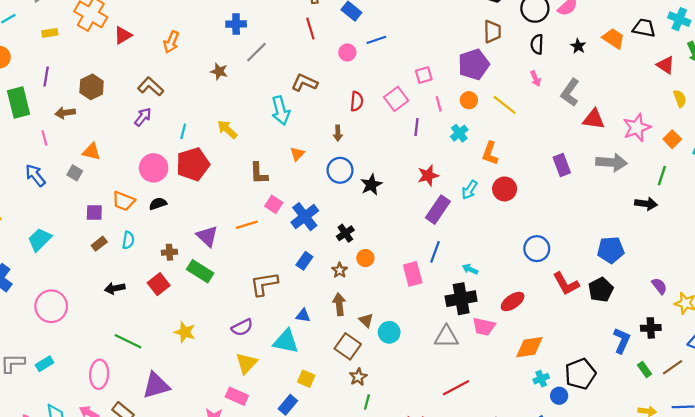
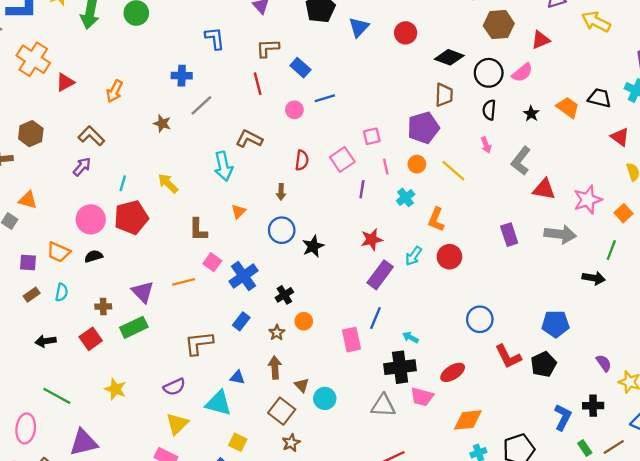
green rectangle: (200, 271) -> (134, 327), turned -60

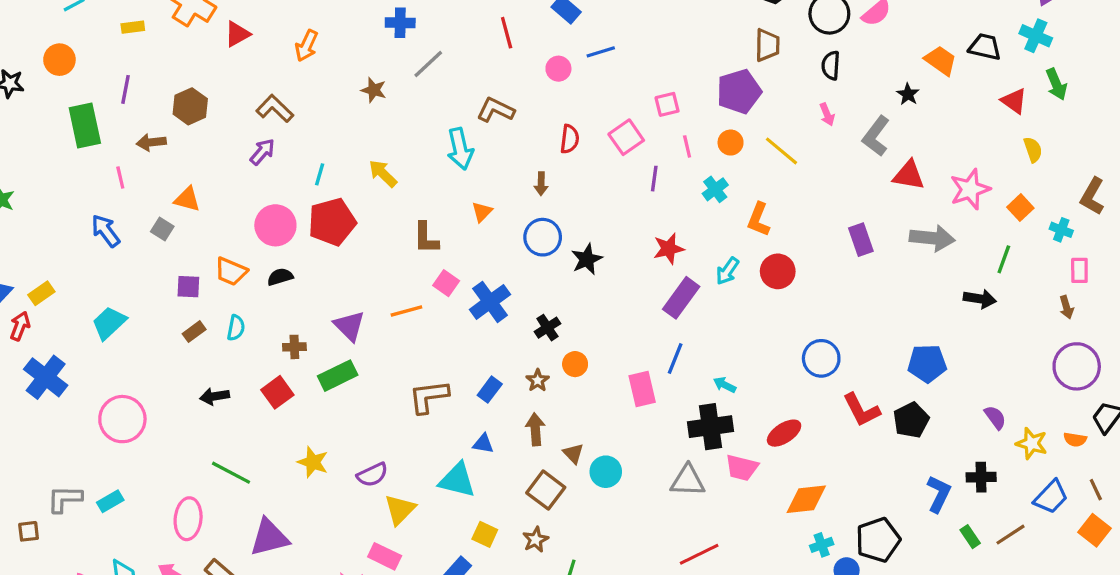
black star: (531, 114) -> (908, 94), moved
blue rectangle: (241, 321) -> (490, 390), moved
purple semicircle: (174, 387) -> (372, 475), moved
brown star: (291, 443) -> (536, 540), moved

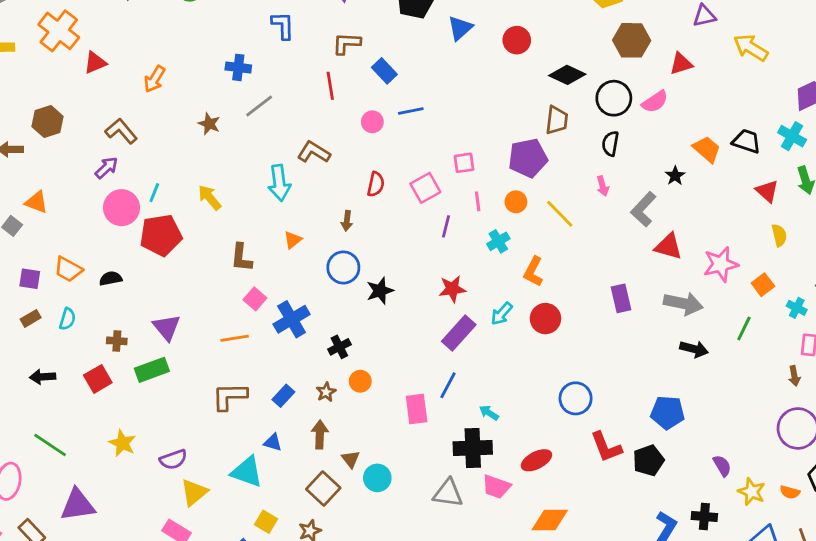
pink circle: (275, 225) -> (122, 208), moved
black arrow: (980, 299) -> (694, 349), moved
orange line: (406, 311) -> (235, 338), moved

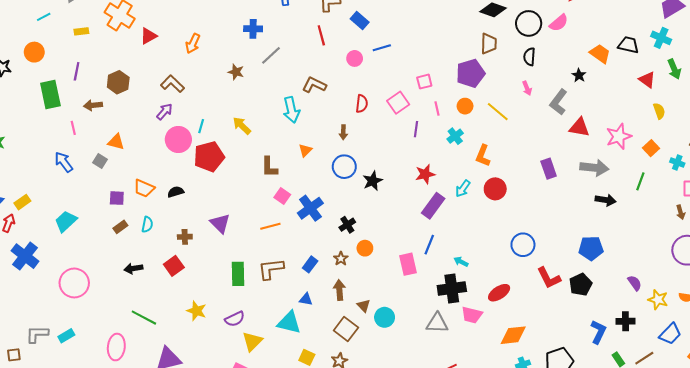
green rectangle: (152, 370) -> (238, 274), moved, turned -65

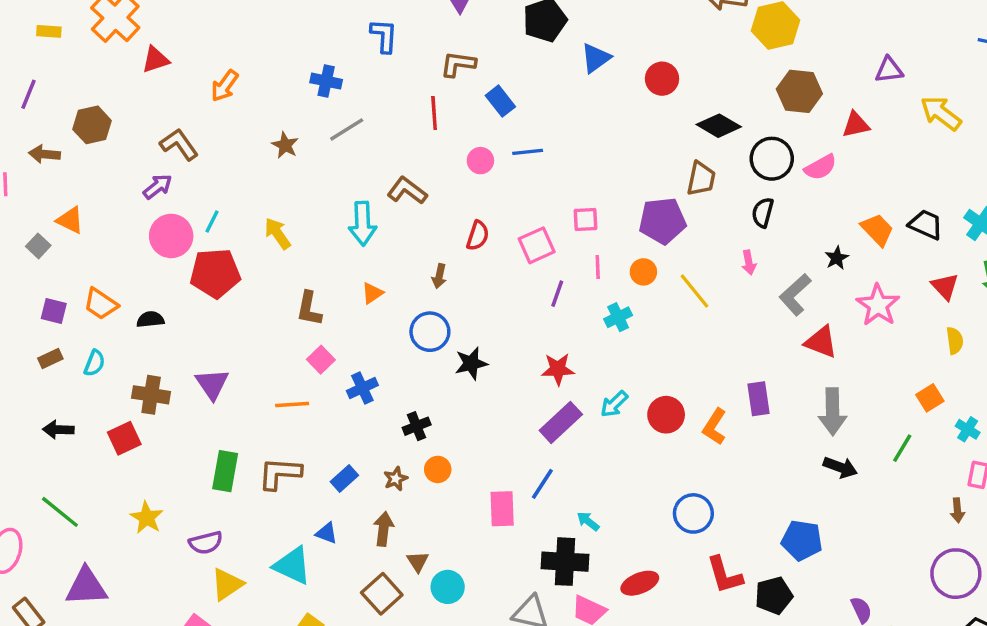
pink star: (619, 136) -> (878, 305), moved, turned -30
orange L-shape: (483, 156) -> (714, 427), moved
gray arrow: (594, 168) -> (832, 412), turned 72
blue cross: (310, 208) -> (362, 388), size x0.7
brown cross: (185, 237) -> (151, 395), size x1.5

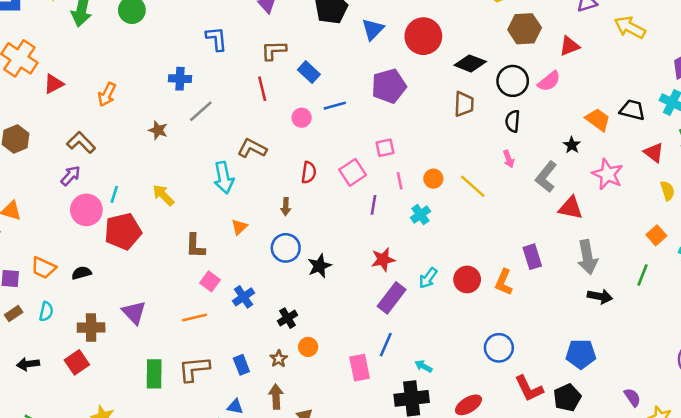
red circle: (662, 79) -> (423, 36), size x1.5
purple pentagon: (662, 221) -> (389, 86), moved
blue rectangle: (344, 478) -> (241, 365), turned -60

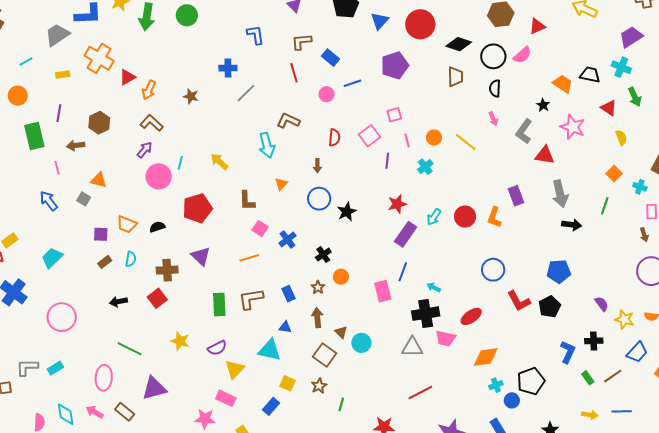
orange arrow: (107, 94) -> (149, 90), moved
brown star: (158, 130) -> (191, 96), moved
red pentagon: (123, 232) -> (197, 208), moved

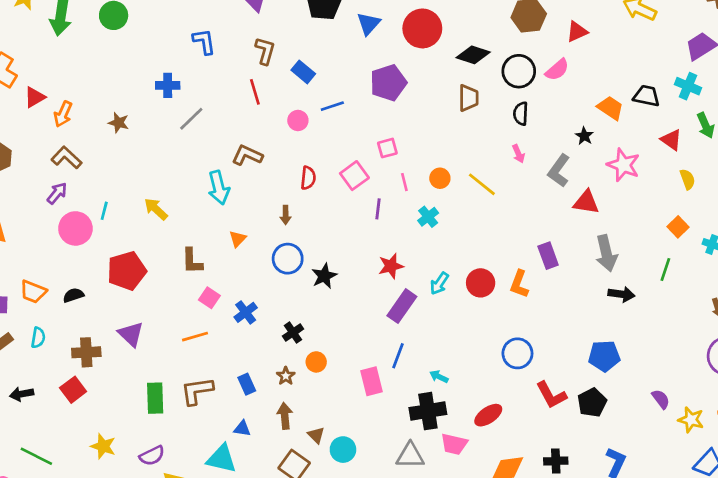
brown L-shape: (301, 42) -> (265, 51), turned 110
black cross: (594, 341) -> (556, 461), moved

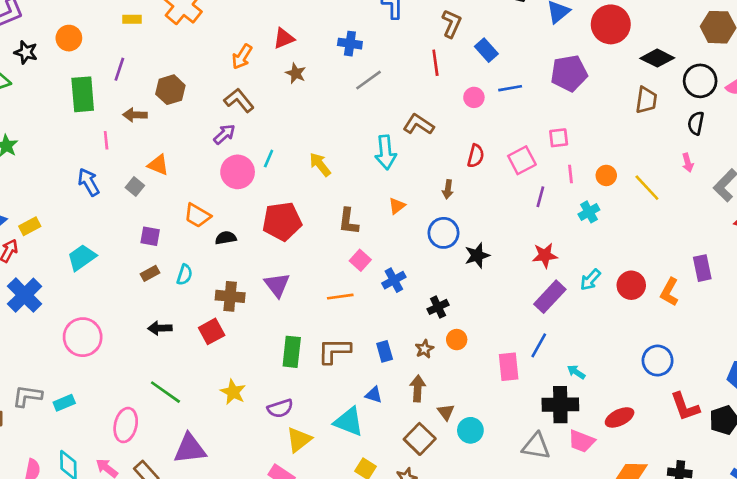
red triangle: (35, 97) -> (284, 38), moved
orange trapezoid: (33, 292) -> (197, 215), moved

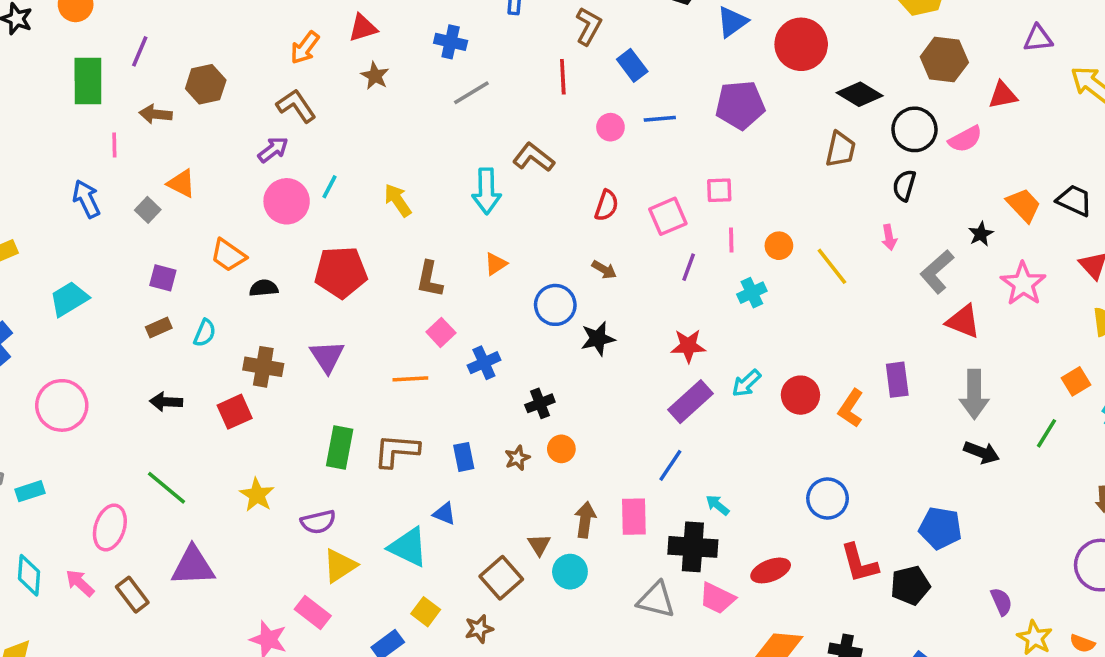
brown arrow: (448, 189) -> (604, 270), moved, turned -72
pink rectangle: (509, 367) -> (634, 517), moved
brown arrow: (418, 388) -> (585, 520), moved

